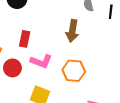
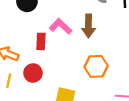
pink L-shape: (41, 61) -> (61, 26), moved, turned -150

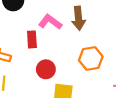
red circle: (33, 73) -> (46, 69), moved

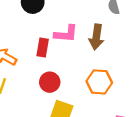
pink L-shape: (50, 22) -> (66, 34), turned 135

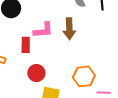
orange hexagon: (99, 82) -> (84, 76), moved

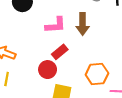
red rectangle: (26, 45) -> (60, 52), moved, turned 49

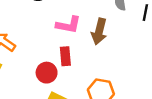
red rectangle: (60, 52) -> (65, 56), turned -70

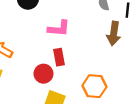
brown arrow: (99, 31) -> (114, 33), moved

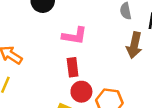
red circle: (43, 74) -> (81, 92), moved

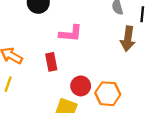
red rectangle: (73, 67) -> (51, 62), moved

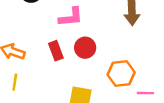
red circle: (81, 86) -> (85, 48), moved

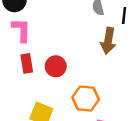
pink L-shape: (71, 17) -> (21, 30), moved, turned -95

